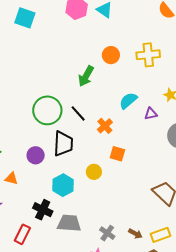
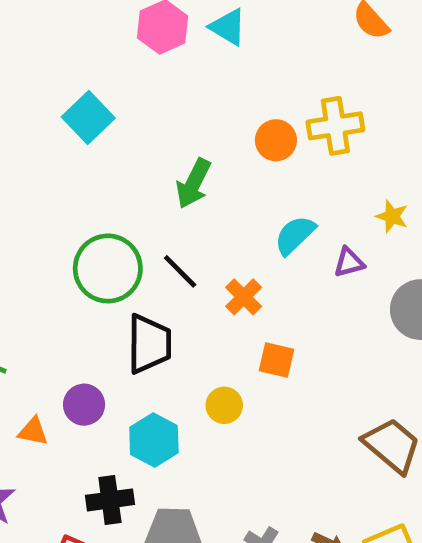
cyan square: (25, 18) -> (88, 117), moved, turned 30
orange circle: (111, 55) -> (276, 140), moved
purple circle: (36, 155) -> (84, 405), moved
black cross: (43, 210) -> (110, 500), turned -30

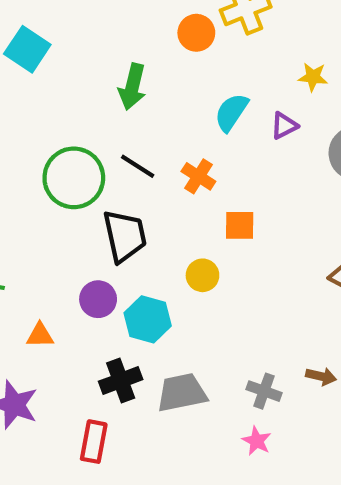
purple circle: (84, 405) -> (98, 299), moved

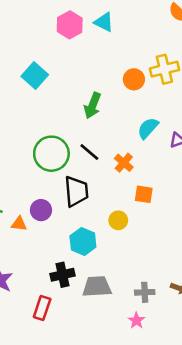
purple circle: (98, 299) -> (41, 210), moved
orange triangle: (40, 335) -> (19, 224), moved
gray cross: (264, 391) -> (145, 292), turned -30

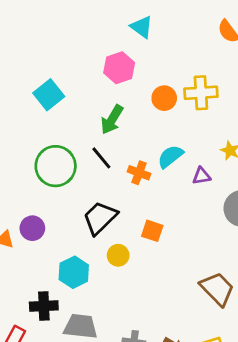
pink hexagon: (70, 25) -> (119, 68), moved
cyan square: (35, 75) -> (49, 95), moved
black line: (89, 152) -> (101, 158), moved
orange cross: (124, 163) -> (139, 173), moved, turned -30
black trapezoid: (76, 191) -> (100, 218), moved, turned -140

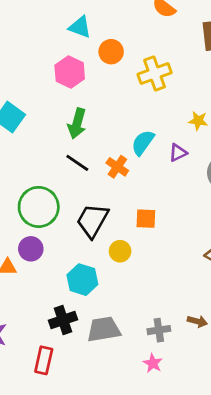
orange circle: (164, 98) -> (111, 52), moved
green circle: (56, 166) -> (39, 207), moved
orange cross: (139, 173) -> (117, 167), turned 30

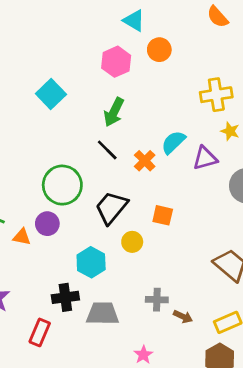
yellow cross: (155, 73) -> (216, 95), moved
purple triangle: (178, 153) -> (205, 158), size x1.4
brown arrow: (197, 321) -> (183, 317), moved
gray cross: (159, 330) -> (157, 300), moved

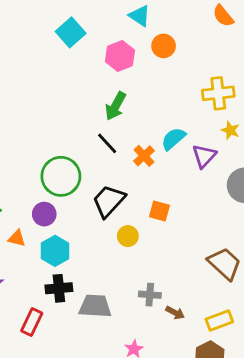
cyan square: (51, 94) -> (71, 32), moved
purple triangle: (205, 158) -> (204, 156), turned -35
orange triangle: (22, 237) -> (17, 238), moved
cyan hexagon: (91, 262) -> (55, 251), moved

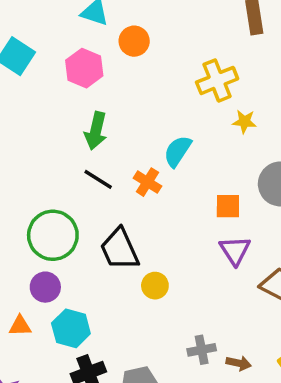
purple triangle: (204, 156) -> (235, 250), moved
black trapezoid: (109, 201) -> (120, 249), turned -51
orange square: (159, 211) -> (228, 206), moved

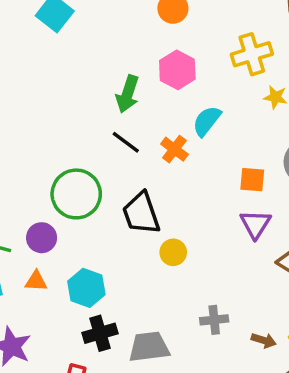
pink hexagon: (84, 68) -> (177, 70), moved
purple circle: (45, 287) -> (42, 238), moved
brown arrow: (239, 363) -> (264, 340), moved

